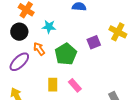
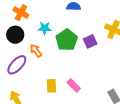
green pentagon: (66, 54) -> (67, 40), moved

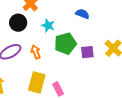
orange arrow: (36, 51) -> (36, 52), moved
yellow rectangle: (51, 86) -> (37, 82), size x1.5

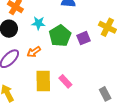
orange arrow: (36, 52) -> (34, 52), turned -88

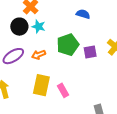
cyan star: (38, 23) -> (39, 27), moved

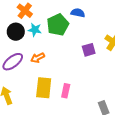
green pentagon: (68, 45) -> (58, 25), moved
pink rectangle: (63, 90) -> (66, 91), turned 48

